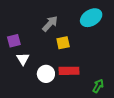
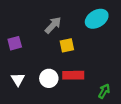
white triangle: (23, 59) -> (18, 79), moved

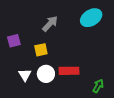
yellow square: (67, 45) -> (41, 50), moved
white triangle: (18, 79) -> (25, 75), moved

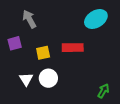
gray arrow: (50, 24) -> (29, 19), moved, turned -72
red rectangle: (69, 71) -> (73, 48), moved

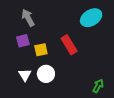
purple square: (15, 43) -> (23, 41), moved
red rectangle: (73, 48) -> (69, 45), turned 60

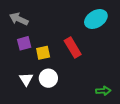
gray arrow: (28, 18) -> (19, 19), moved, turned -36
green arrow: (98, 86) -> (103, 91), turned 56

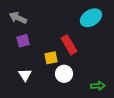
yellow square: (43, 53) -> (51, 58), moved
white circle: (48, 78) -> (64, 74), moved

